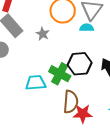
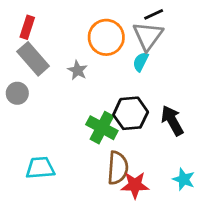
cyan semicircle: (87, 28) -> (141, 62), turned -64
cyan trapezoid: (36, 83) -> (40, 168), moved

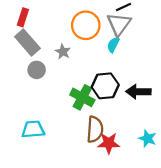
gray circle: (17, 93) -> (37, 70), moved
black arrow: (172, 121) -> (138, 92), turned -60

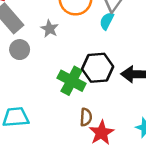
brown semicircle: (95, 129) -> (86, 117), size x0.6
red star: (109, 143) -> (101, 133), turned -30

